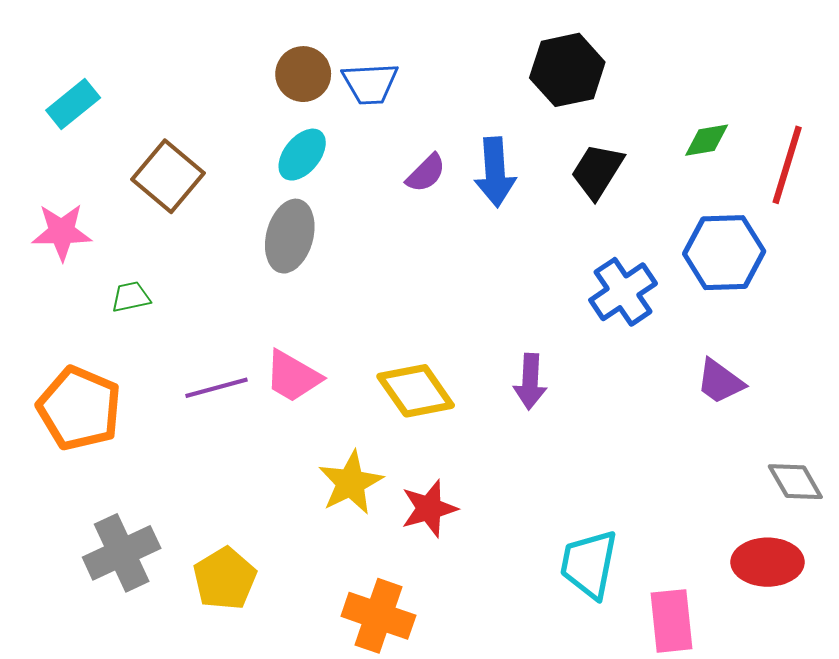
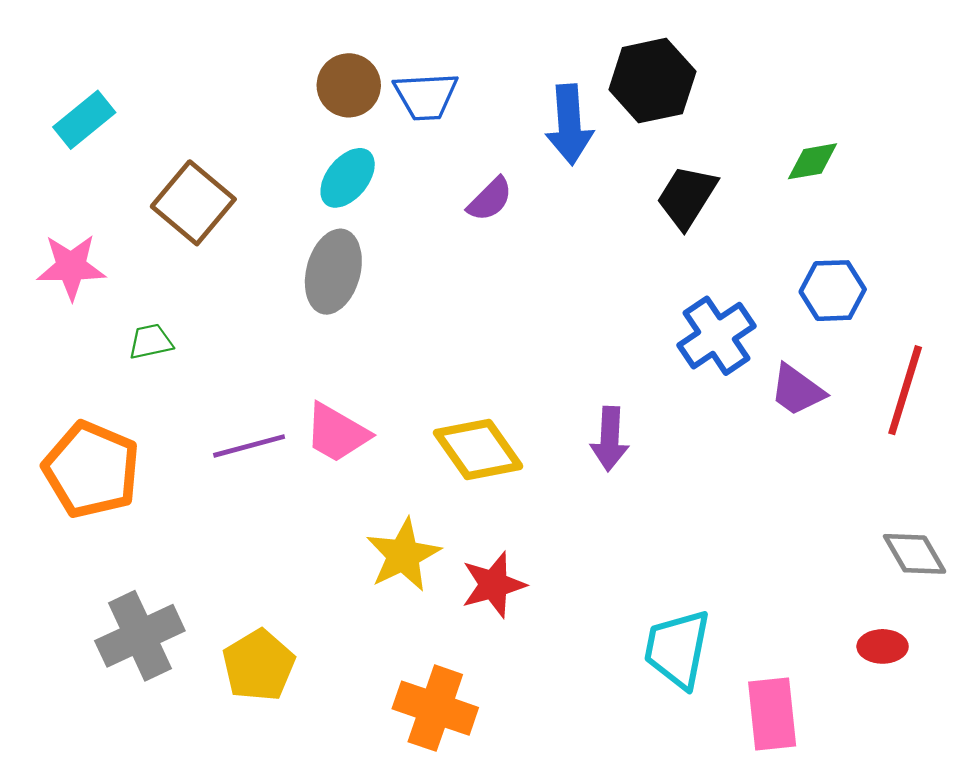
red line: (787, 165) -> (905, 390), moved
blue arrow: (495, 172) -> (569, 125), moved
blue hexagon: (724, 253) -> (833, 291), size x0.7
purple trapezoid: (720, 382) -> (797, 390), moved
red ellipse: (767, 562) -> (883, 646), size x0.6

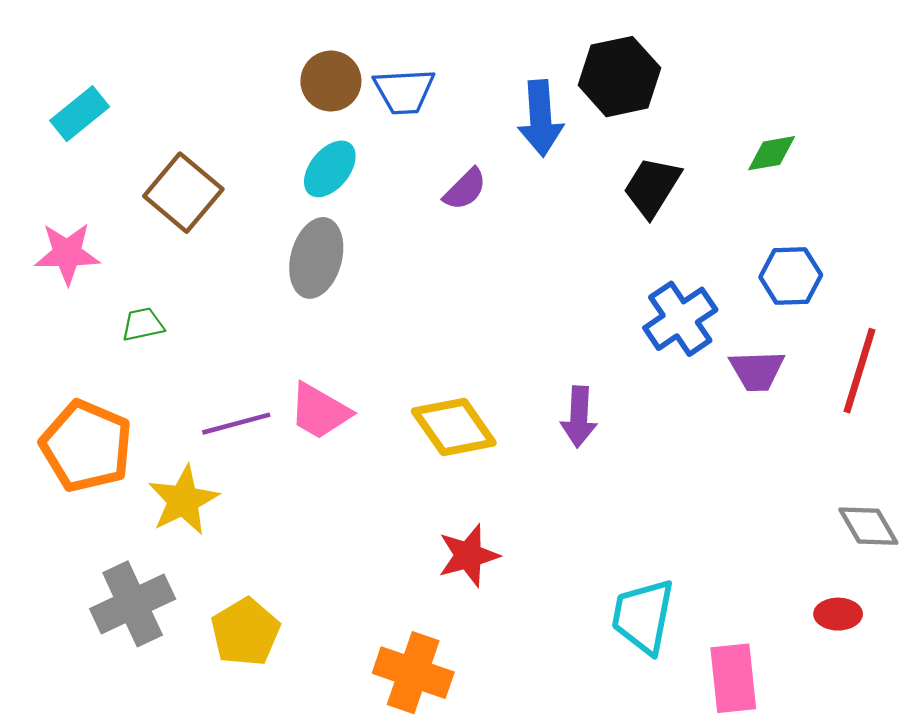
purple trapezoid: (797, 390) -> (757, 371), turned -38
yellow star: (403, 555) -> (183, 500), moved

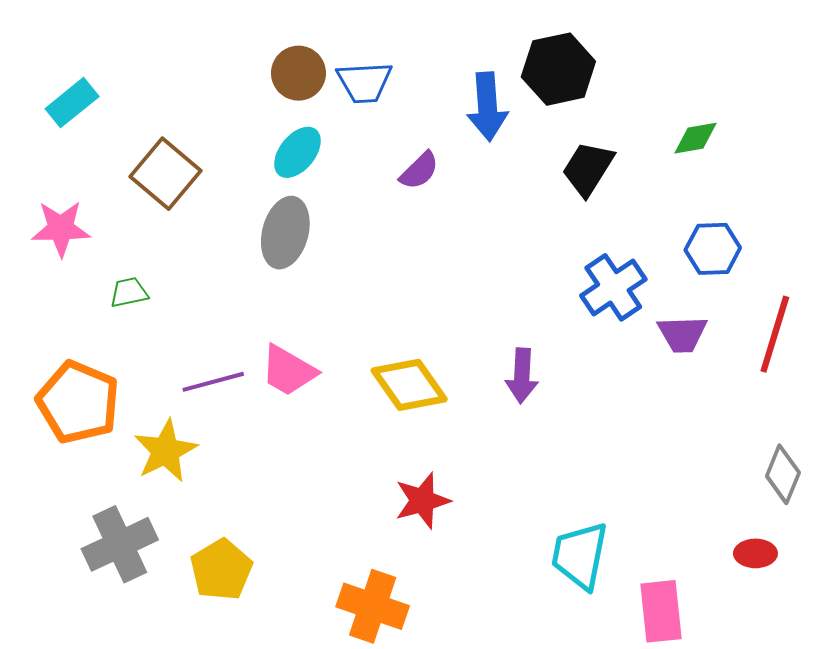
gray diamond: (868, 526) -> (783, 474), turned 52

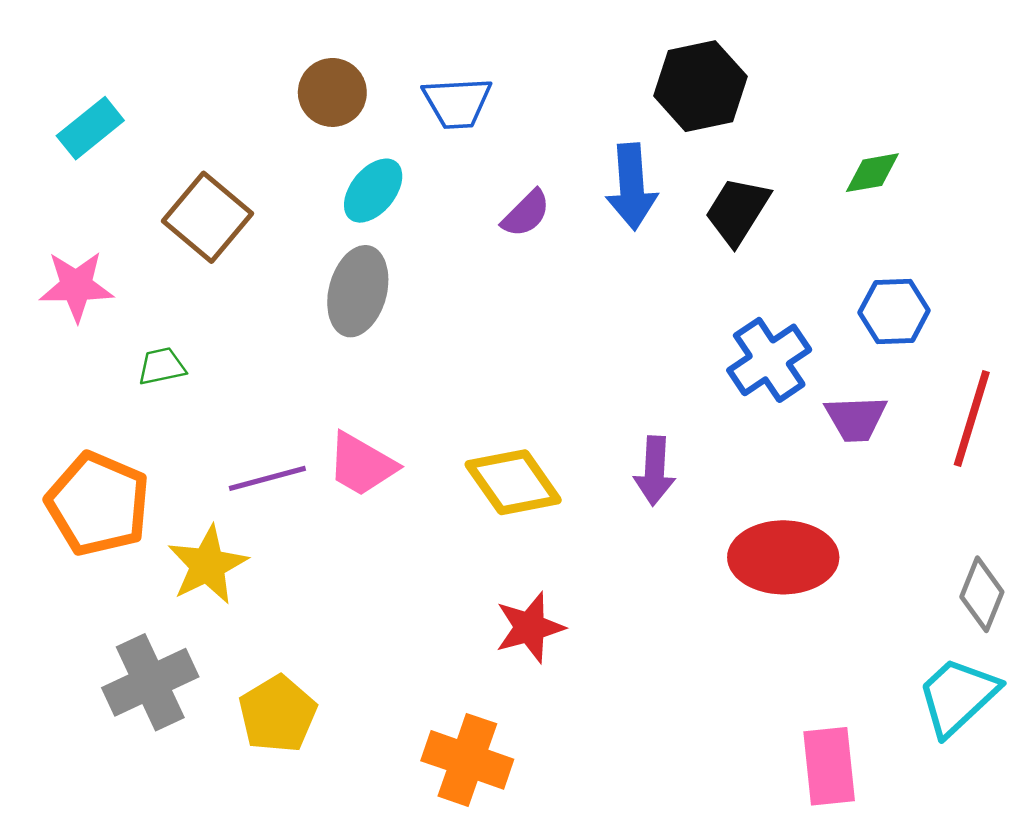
brown circle: (298, 73) -> (332, 92), moved
blue arrow: (487, 107) -> (632, 187), moved
red ellipse: (755, 553) -> (783, 557), moved, size x2.0
cyan trapezoid: (580, 555) -> (958, 696), moved, turned 36

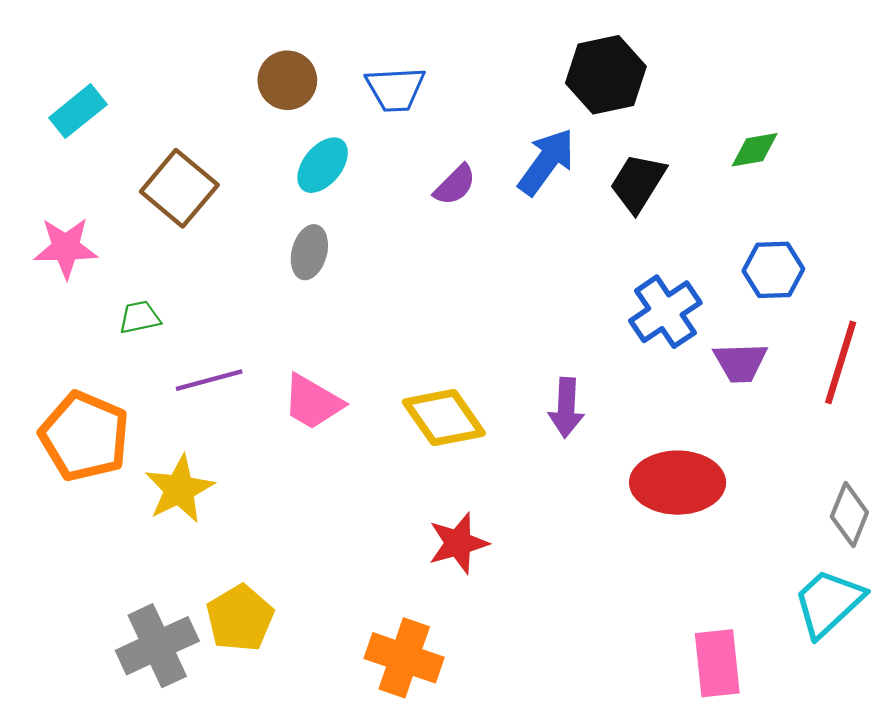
blue arrow: (632, 187) -> (546, 162), turned -140
gray ellipse: (358, 291) -> (309, 252), size x0.7
purple line: (267, 478) -> (209, 380), moved
gray cross: (150, 682) -> (157, 646), moved

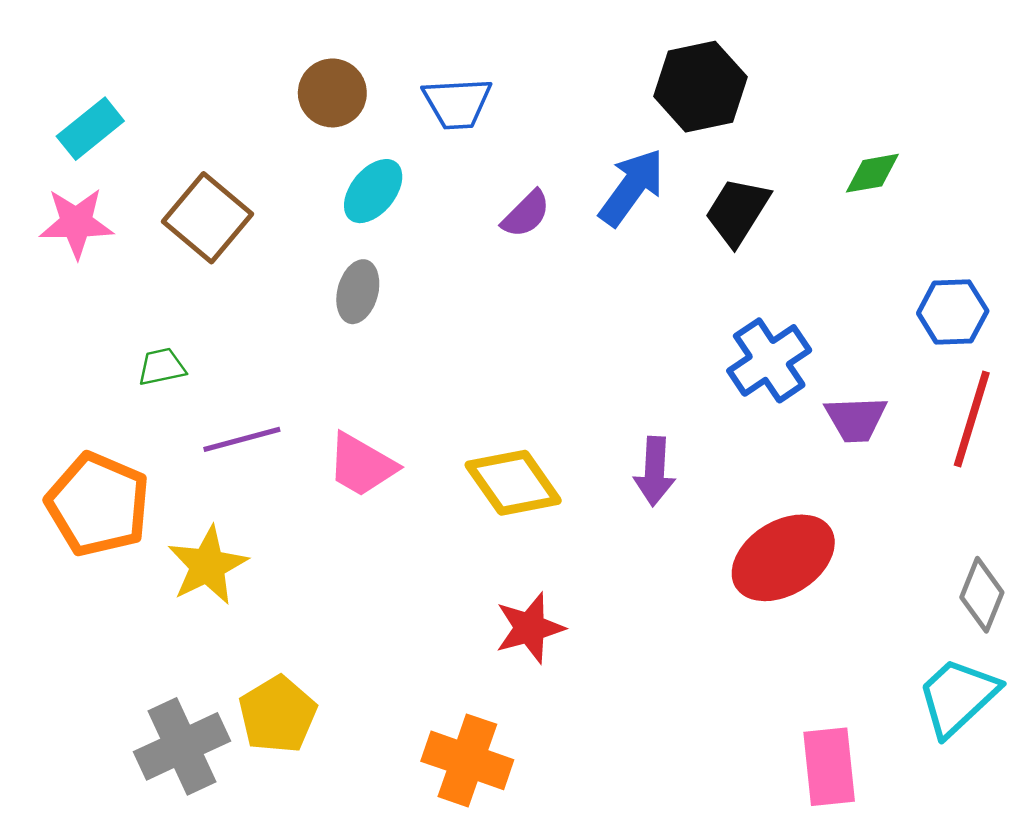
pink star: (66, 248) -> (76, 223), moved
blue hexagon: (773, 270) -> (953, 312), moved
red ellipse: (678, 483) -> (783, 558), turned -32

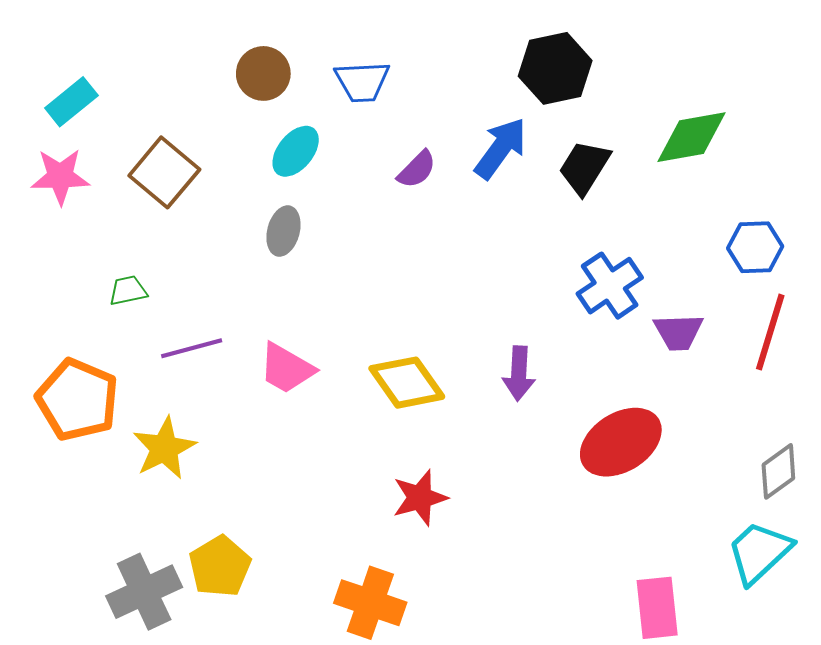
green diamond: (872, 173) -> (692, 137), size x1.6
gray diamond: (982, 595) -> (778, 471), turned 32

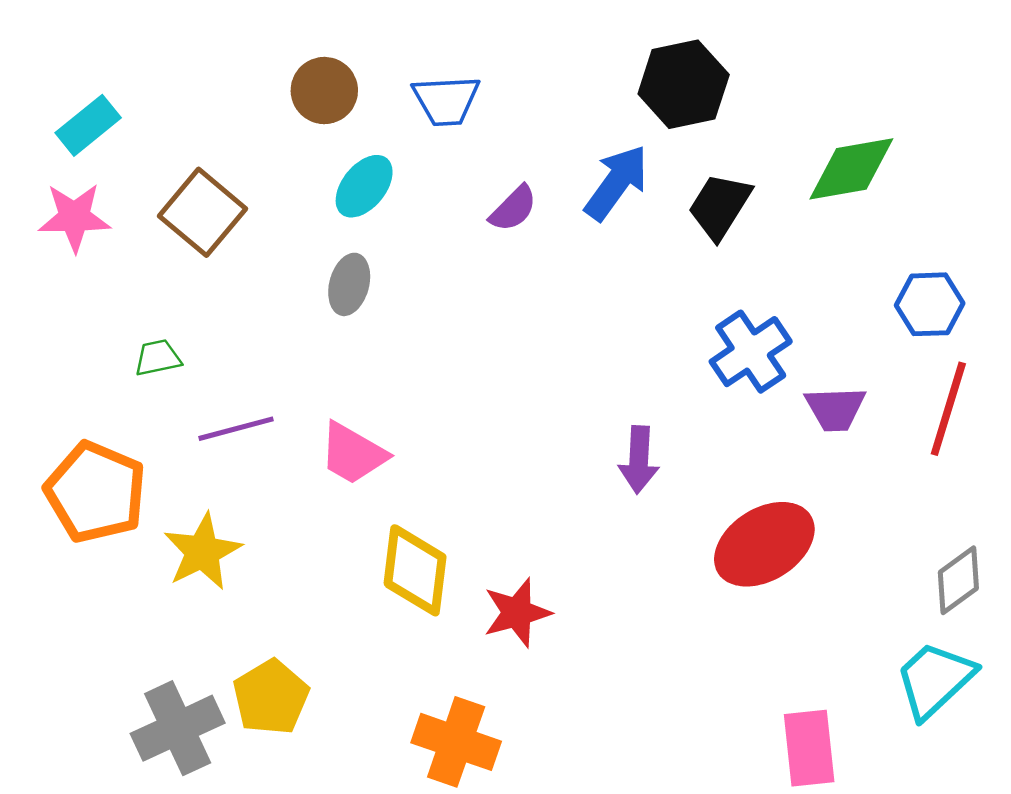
yellow diamond: (407, 383) -> (415, 570), moved, turned 42

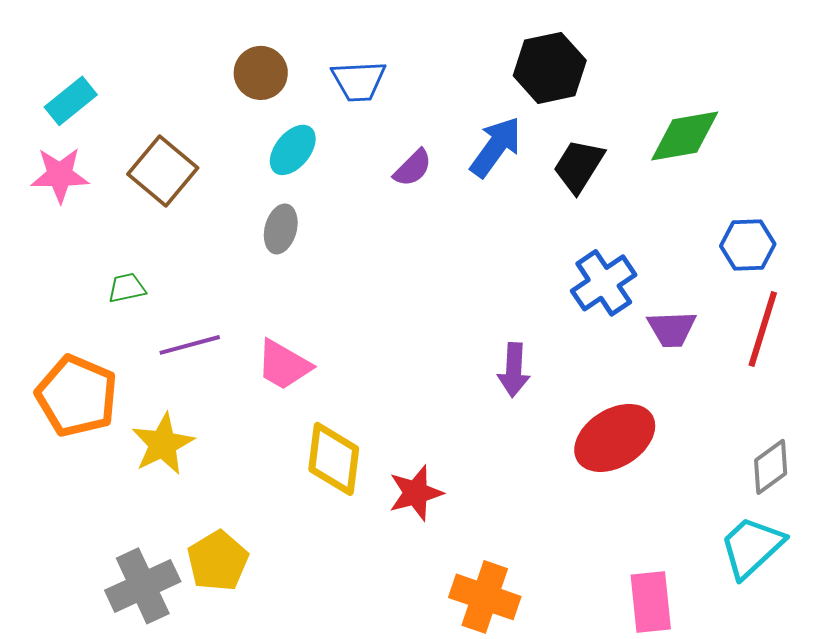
orange cross: (456, 742) -> (485, 597), moved

